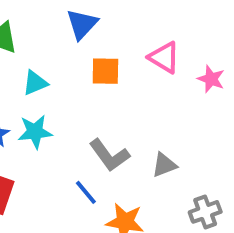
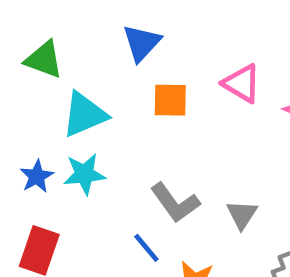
cyan triangle: (35, 83) -> (84, 114), size x1.5
gray triangle: (164, 165) -> (242, 215), turned -36

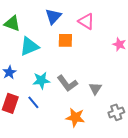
pink triangle: (242, 83) -> (86, 21), moved
cyan star: (84, 174) -> (41, 80), moved
blue line: (146, 248) -> (33, 102), moved

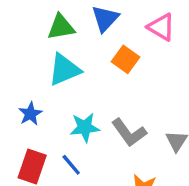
green triangle: (12, 23) -> (61, 27), moved, turned -30
orange square: (65, 40) -> (126, 59), turned 35

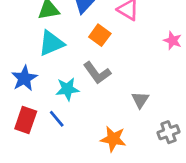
blue star: (30, 114) -> (24, 78), size x1.4
gray L-shape: (129, 132) -> (97, 73), moved

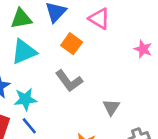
cyan star: (67, 89) -> (25, 99), moved

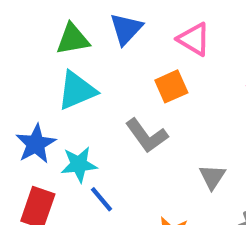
orange square: (72, 44) -> (171, 86), moved, turned 30
blue line: (29, 126) -> (101, 199), moved

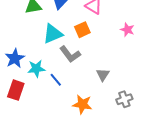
cyan triangle: (77, 90) -> (53, 34), moved
blue line: (101, 199) -> (56, 80), moved

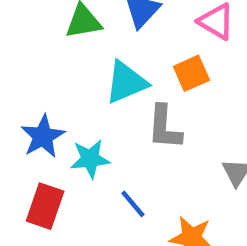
gray L-shape: (70, 54) -> (164, 127), turned 40
blue line: (56, 80) -> (133, 204), moved

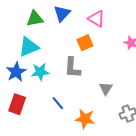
cyan triangle: (126, 82) -> (29, 47), moved
cyan star: (90, 159) -> (40, 72), moved

